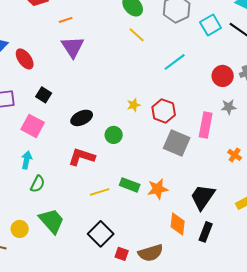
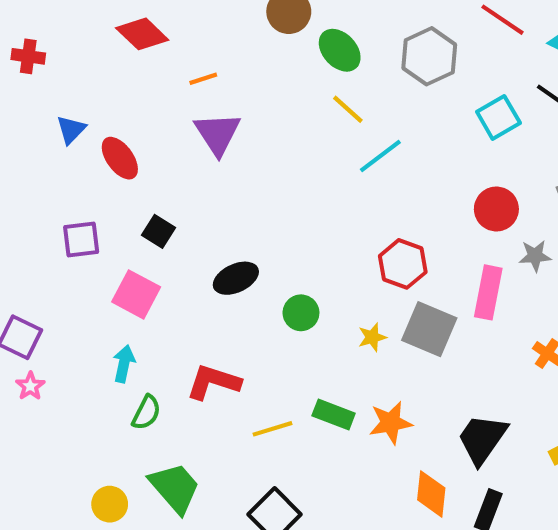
cyan square: (211, 25) -> (498, 117), moved
cyan line: (175, 62) -> (380, 156), moved
red circle: (223, 76) -> (496, 209), moved
yellow star: (134, 105) -> (372, 337), moved
red L-shape: (82, 157) -> (213, 382), moved

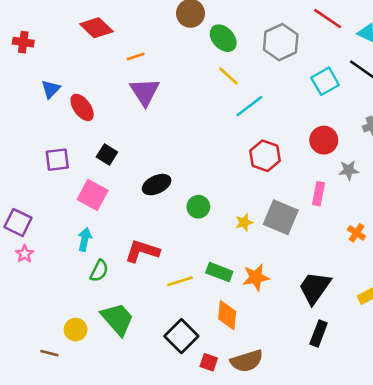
red hexagon: (403, 264) -> (265, 156), moved
pink rectangle: (488, 292) -> (319, 194), size x0.7
orange diamond: (431, 494) -> (227, 315), moved

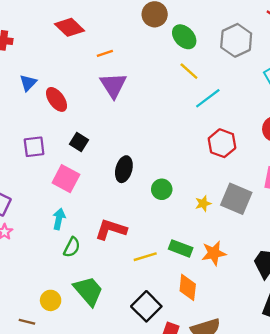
black ellipse: (157, 185) -> (124, 169), turned -50

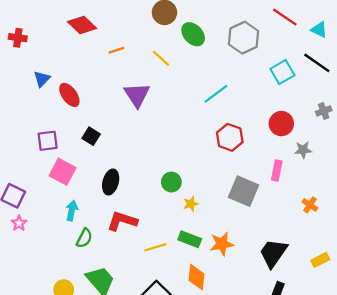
yellow line: (189, 71) -> (161, 58), moved
purple triangle: (113, 85) -> (137, 95), moved
black ellipse: (124, 169) -> (111, 182), moved
pink square: (66, 179) -> (63, 172), moved
yellow star: (203, 203) -> (191, 204), moved

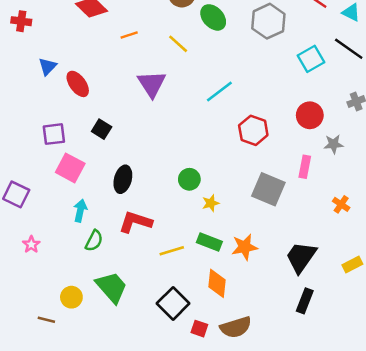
cyan line: (216, 94) -> (219, 91), moved
pink star: (19, 223) -> (31, 244), moved

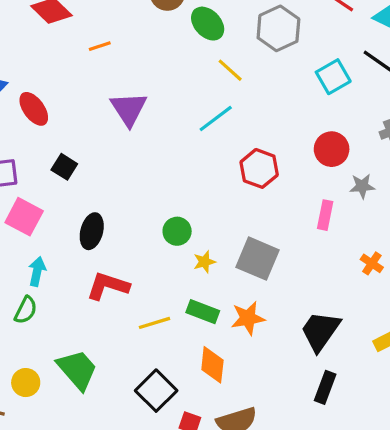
yellow line: (178, 44) -> (230, 70), moved
gray square: (268, 189) -> (258, 259), moved
green semicircle: (94, 241) -> (26, 310), moved

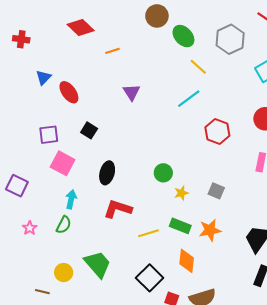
purple triangle: (129, 109) -> (131, 92), size x0.7
gray square: (258, 259) -> (216, 191), size x0.6

